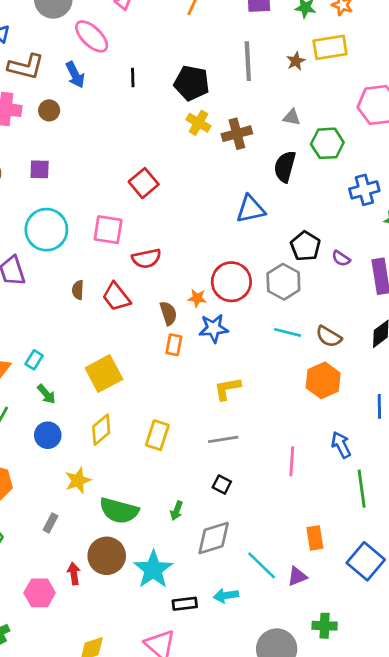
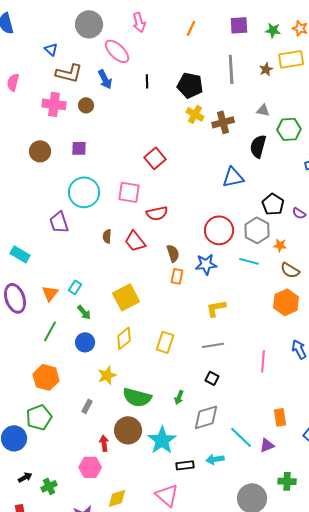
orange star: (197, 298) -> (280, 245), moved
cyan line: (288, 332) -> (249, 261), moved
pink hexagon: (40, 593) -> (90, 467), moved

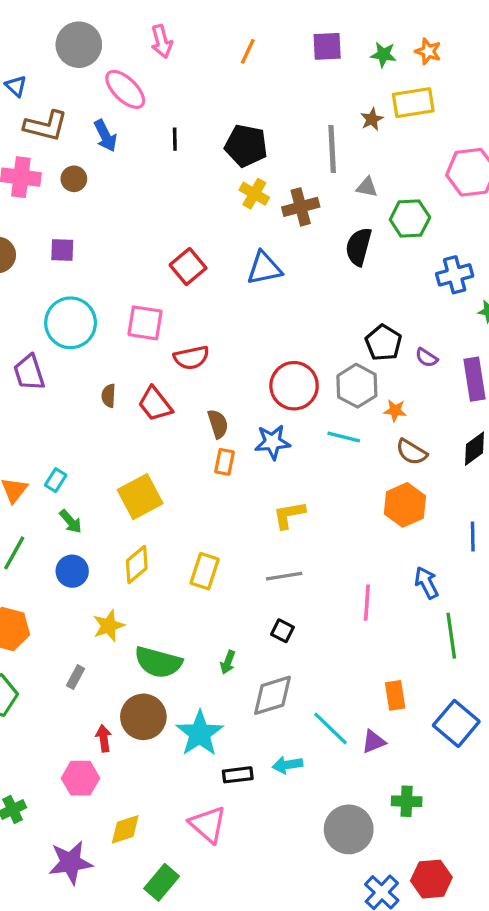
gray line: (231, 69) -> (332, 149), moved
blue triangle: (233, 177) -> (264, 268), moved

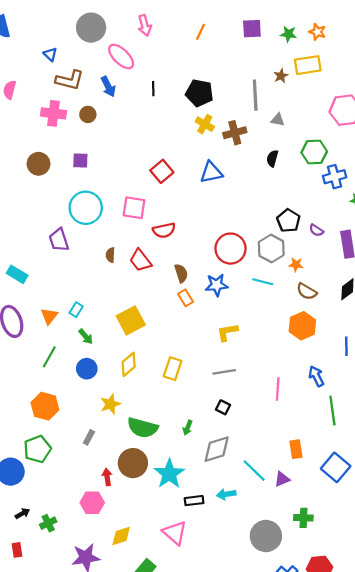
green hexagon: (410, 219) -> (314, 152), moved
black semicircle: (359, 247) -> (272, 158), size x0.7
orange rectangle: (225, 462) -> (185, 298), turned -42

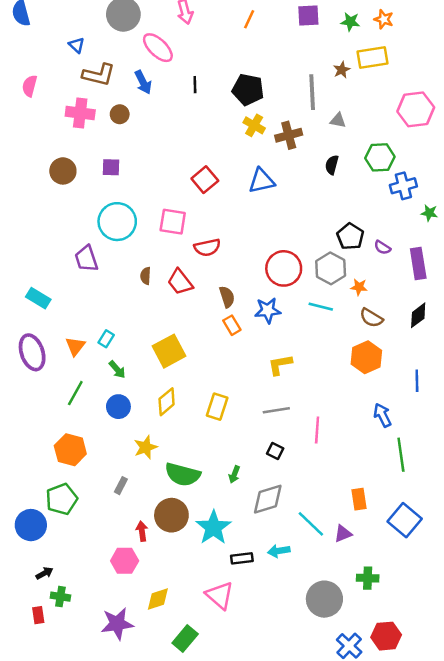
pink line: (278, 389) -> (317, 430), moved
green cross: (48, 523) -> (60, 597), moved, turned 35

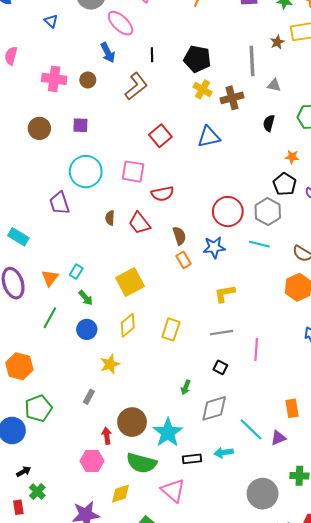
brown L-shape: (99, 75) -> (136, 86), moved, turned -52
orange star: (359, 287) -> (292, 157), moved
orange hexagon: (70, 450) -> (19, 366), moved
green semicircle: (183, 474) -> (141, 463), moved
green cross: (60, 597) -> (37, 492), turned 35

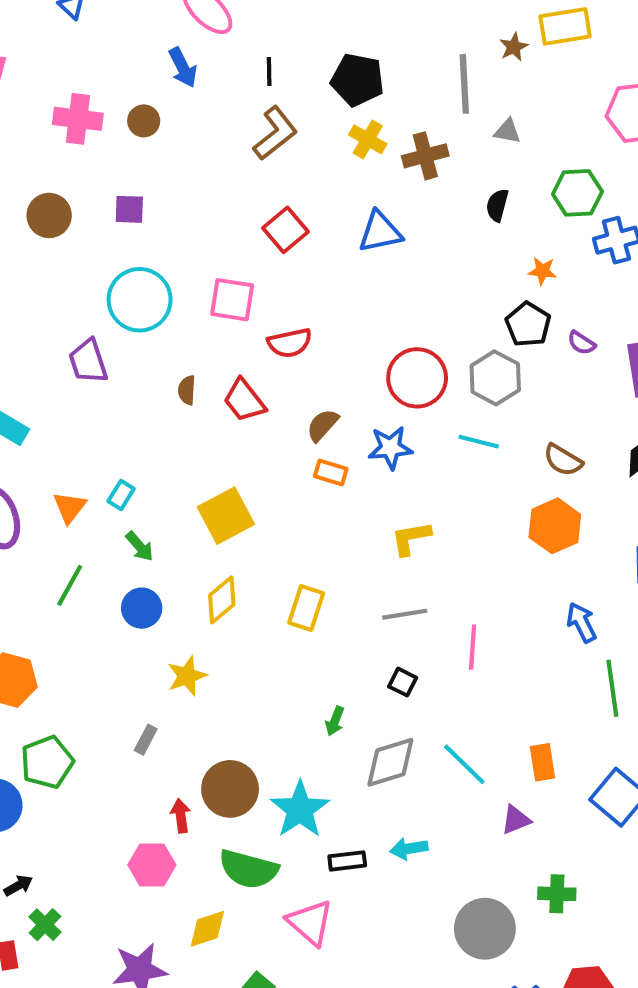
brown L-shape: (136, 86) -> (275, 133), moved
brown semicircle: (179, 236) -> (323, 425), turned -120
orange rectangle: (184, 260) -> (331, 472), turned -42
cyan line: (251, 429) -> (464, 764), moved

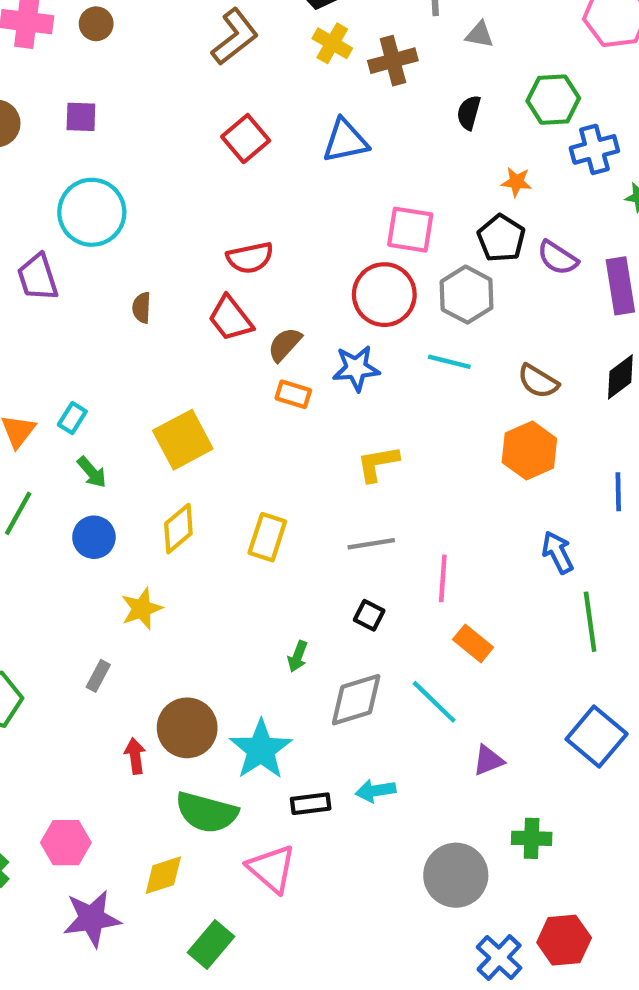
pink square: (232, 300) -> (410, 230), moved
purple semicircle: (582, 343) -> (558, 258), size x1.4
red trapezoid: (244, 400) -> (230, 318), moved
orange rectangle: (542, 762) -> (473, 643), moved, turned -42
pink hexagon: (152, 865) -> (66, 843), moved

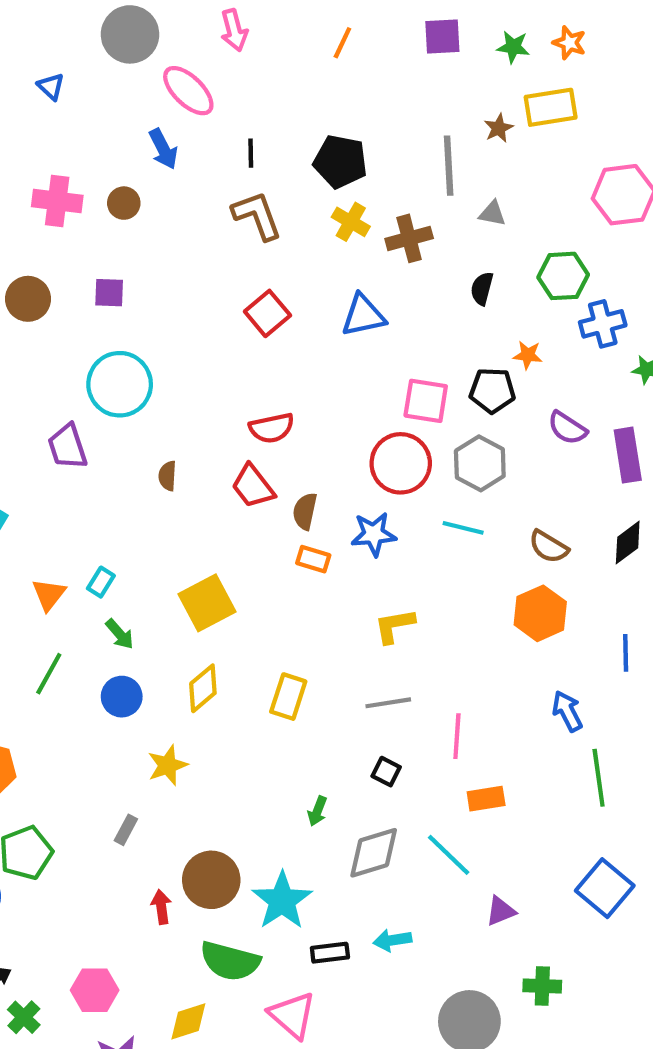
brown L-shape: (235, 37) -> (257, 216), turned -72
black pentagon: (501, 238) -> (492, 390), moved, turned -30
brown semicircle: (285, 344) -> (305, 511), turned -30
orange rectangle: (473, 643) -> (486, 799), turned -48

